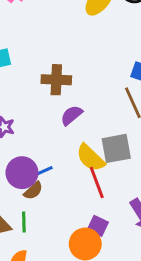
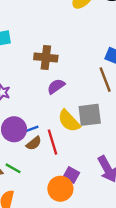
red line: (97, 182) -> (53, 142), moved
brown semicircle: (33, 191) -> (34, 143), moved
green line: (24, 222) -> (13, 168), turned -63

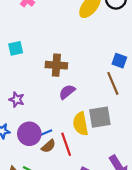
yellow semicircle: (69, 121) -> (81, 124), turned 35

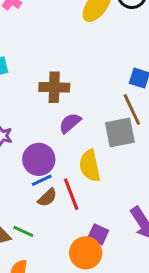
gray square: (100, 117) -> (120, 132), moved
purple circle: (29, 134) -> (39, 159), moved

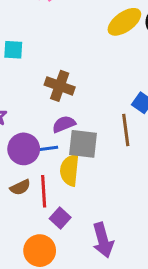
gray square: (120, 132) -> (83, 144), moved
blue line: (42, 180) -> (48, 148), moved
purple square: (98, 234) -> (60, 218), moved

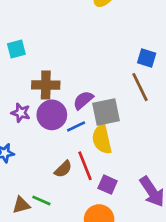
brown cross: (60, 86) -> (46, 85), moved
purple circle: (24, 149) -> (52, 115), moved

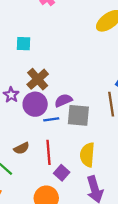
brown cross: (46, 85) -> (38, 79), turned 30
yellow semicircle: (102, 139) -> (87, 155), moved
brown semicircle: (63, 169) -> (22, 148), moved

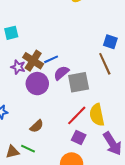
purple star: (11, 95) -> (18, 67), moved
blue line: (51, 119) -> (51, 59), moved
red line: (49, 152) -> (77, 115), moved, turned 65

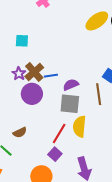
purple semicircle: (61, 73) -> (71, 85), moved
red line: (77, 115) -> (59, 133), turned -30
yellow semicircle: (97, 115) -> (79, 127), moved

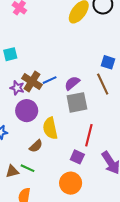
purple circle: (32, 94) -> (27, 111), moved
yellow semicircle: (79, 127) -> (50, 128), moved
red line: (59, 133) -> (89, 135), moved

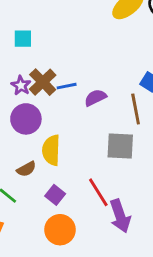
gray square: (77, 102) -> (120, 146), moved
red line: (89, 135) -> (98, 192), moved, turned -60
purple square: (77, 157) -> (55, 195), moved

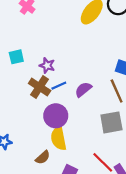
purple star: (21, 86) -> (47, 65), moved
purple circle: (26, 119) -> (56, 116), moved

